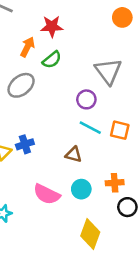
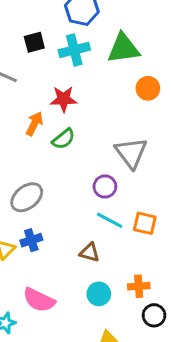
gray ellipse: (21, 85) -> (27, 197), moved
pink semicircle: (47, 194) -> (39, 300), moved

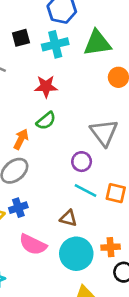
orange arrow: (34, 124) -> (21, 139), moved
cyan circle: (99, 294) -> (76, 254), size x1.6
pink semicircle: (39, 300) -> (33, 245), moved

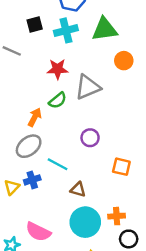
gray triangle: (104, 133) -> (88, 87), moved, turned 44
cyan line: (86, 191) -> (58, 164), moved
pink semicircle: (33, 245) -> (38, 232), moved

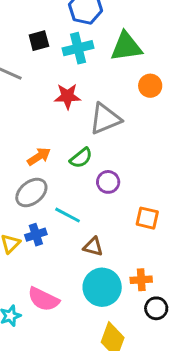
green semicircle: (58, 100) -> (81, 158), moved
orange arrow: (35, 117) -> (39, 156), turned 30

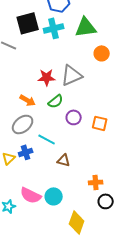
black square: (39, 41) -> (28, 23), size x1.6
red star: (68, 96) -> (47, 77), moved
orange arrow: (39, 156) -> (28, 100), turned 63
orange square: (147, 218) -> (100, 123), moved
cyan circle: (102, 287) -> (54, 196), moved, size x0.7

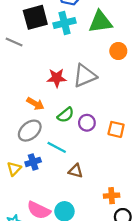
green semicircle: (56, 101) -> (66, 115), moved

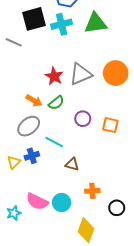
orange circle: (118, 51) -> (116, 73), moved, size x1.5
red star: (57, 78) -> (54, 76), turned 30
green semicircle: (66, 115) -> (56, 103), moved
orange cross: (112, 196) -> (92, 191), moved

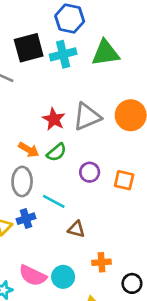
gray ellipse: (29, 126) -> (22, 181), turned -50

